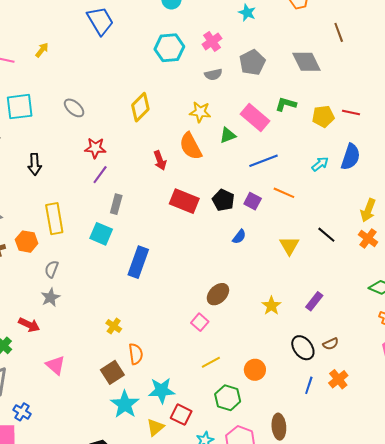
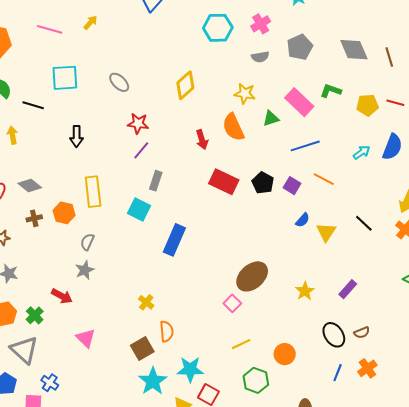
brown line: (339, 32) -> (389, 57), moved
blue semicircle: (239, 237) -> (303, 220), moved
brown ellipse: (218, 294) -> (252, 276), size x1.4

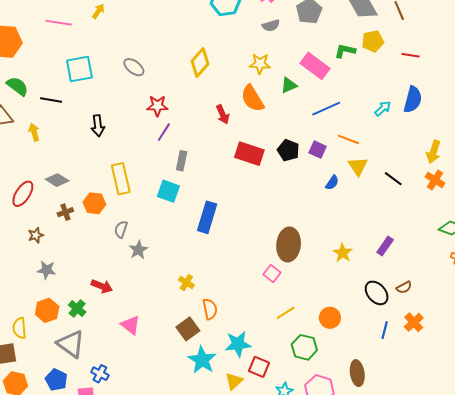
yellow pentagon: (367, 105) -> (373, 41), moved
yellow triangle: (326, 232) -> (358, 166), moved
gray star: (85, 270) -> (138, 250), moved
brown ellipse: (252, 276) -> (289, 244), turned -36

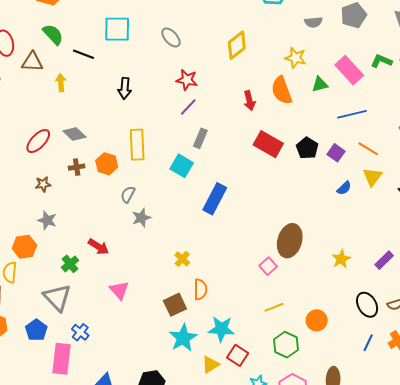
orange hexagon: (47, 310) -> (24, 247), moved

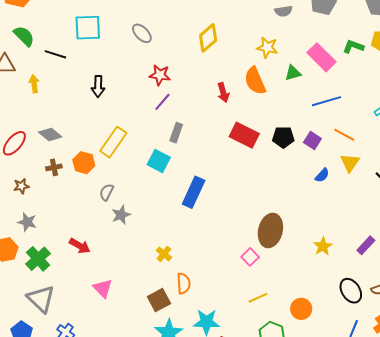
yellow rectangle: (137, 145) -> (113, 142), turned 40
black pentagon: (307, 148) -> (283, 137), turned -30
green cross: (70, 264) -> (38, 259), moved, size x1.4

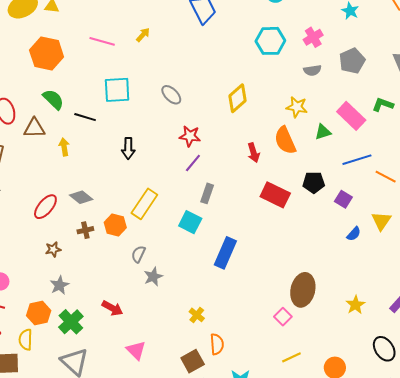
orange line: (344, 135) -> (386, 177), moved
black pentagon: (283, 137) -> (314, 182), moved
gray star: (27, 222) -> (59, 285), turned 30

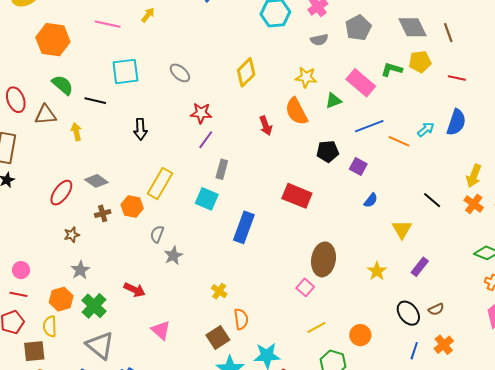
red rectangle: (275, 195) -> (297, 196), moved
yellow triangle: (381, 221) -> (402, 229), moved

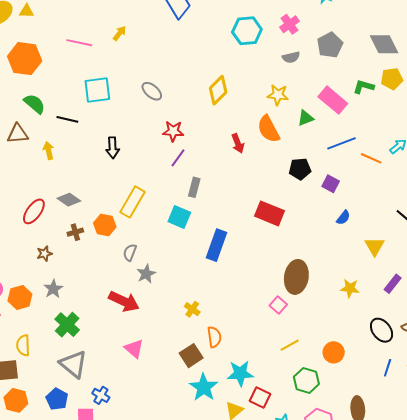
yellow star: (377, 271) -> (350, 288), turned -30
red arrow: (135, 290) -> (124, 301), moved, size x1.4
orange hexagon: (61, 299) -> (20, 297), moved

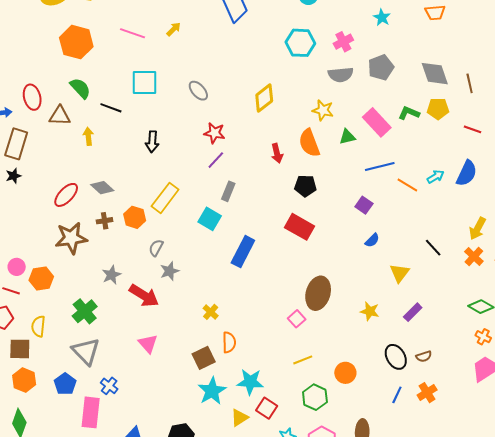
gray semicircle: (291, 57) -> (341, 75), size x1.4
black pentagon: (300, 169) -> (305, 186), moved
brown star: (44, 254) -> (71, 238), size x2.0
gray star: (53, 289) -> (111, 275), moved

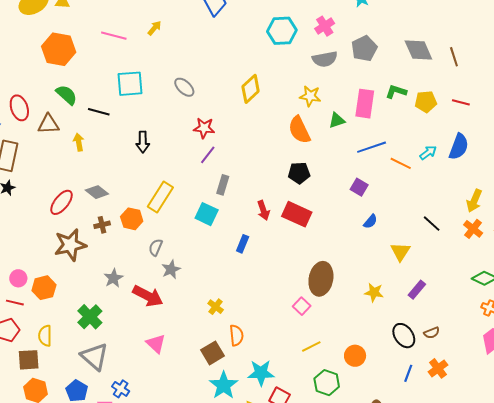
yellow pentagon: (438, 109) -> (426, 102), moved
pink rectangle: (377, 122) -> (365, 104), turned 56
red arrow: (277, 153) -> (263, 210), moved
blue rectangle: (243, 252) -> (243, 244), size x0.6

